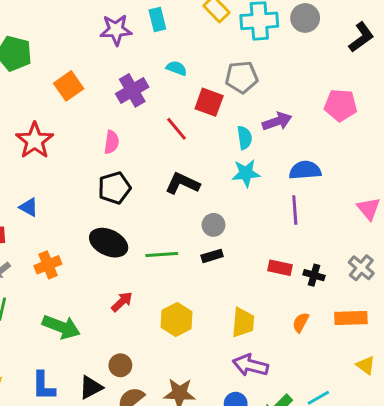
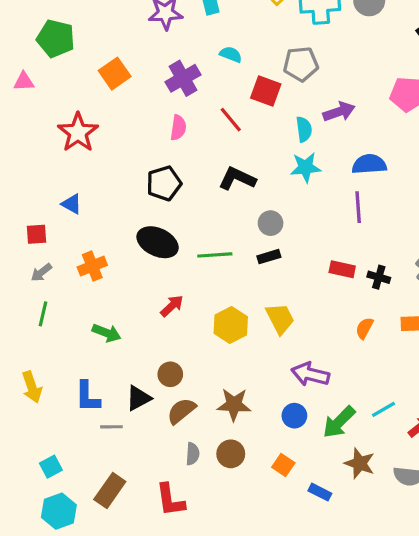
pink semicircle: (112, 142) -> (178, 128), moved
yellow trapezoid: (243, 322) -> (280, 319), moved, turned -32
green arrow: (61, 327) -> (107, 333), size x0.7

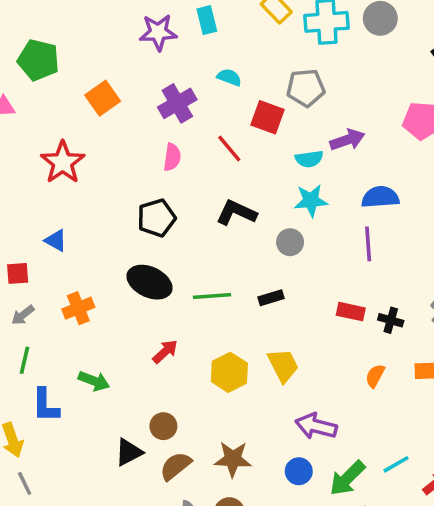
cyan semicircle: (304, 129) -> (309, 159), turned 90
gray circle: (271, 223) -> (290, 242), moved
blue L-shape: (88, 397) -> (45, 405), moved
gray line: (111, 427) -> (25, 483), moved, turned 65

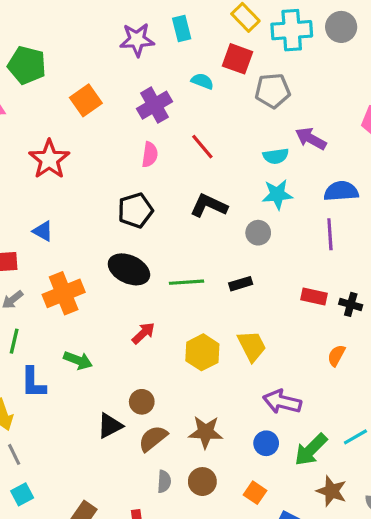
red square: (267, 117) -> (237, 59), moved
purple arrow: (347, 140) -> (311, 139), turned -132
orange cross: (78, 308) -> (64, 293), size x1.4

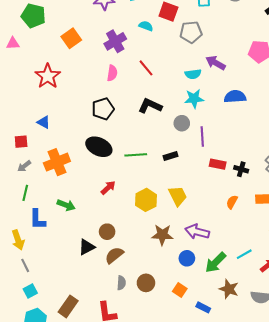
purple line: (330, 234) -> (202, 137), moved
brown star: (206, 432) -> (162, 235), moved

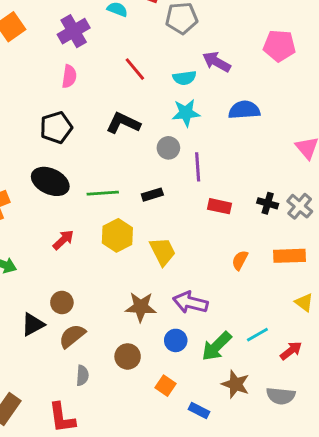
red line: (146, 68) -> (135, 69), moved
black cross: (241, 169) -> (268, 203), moved
yellow hexagon: (146, 200) -> (117, 235), moved
brown circle: (146, 283) -> (128, 356), moved

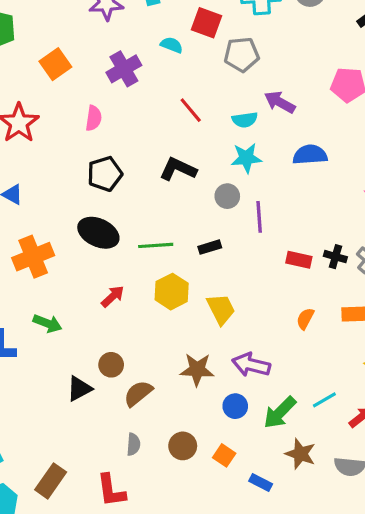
pink semicircle: (69, 76) -> (94, 118), moved
red rectangle: (219, 206) -> (299, 260), moved
brown semicircle: (72, 336) -> (138, 393), moved
brown circle: (128, 356) -> (183, 446), moved

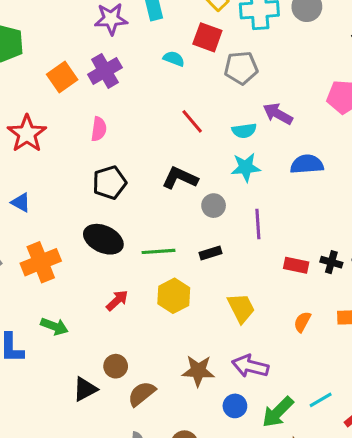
purple cross: (124, 69) -> (105, 71), moved
gray circle: (227, 196) -> (214, 206), moved
yellow trapezoid: (221, 309) -> (241, 308), moved

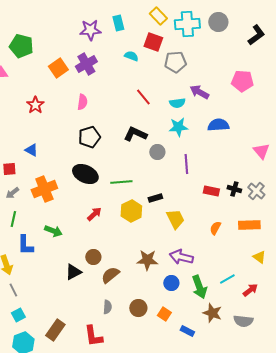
red star: (27, 134) -> (35, 105), size x0.7
black rectangle: (210, 253) -> (155, 198), moved
green arrow: (278, 412) -> (199, 287), turned -65

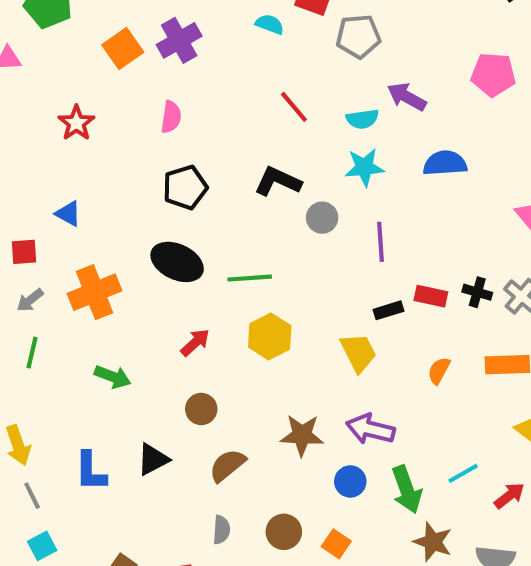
black rectangle: (155, 198) -> (389, 310), moved
blue L-shape: (25, 245) -> (90, 471), moved
brown circle: (93, 257) -> (201, 409), moved

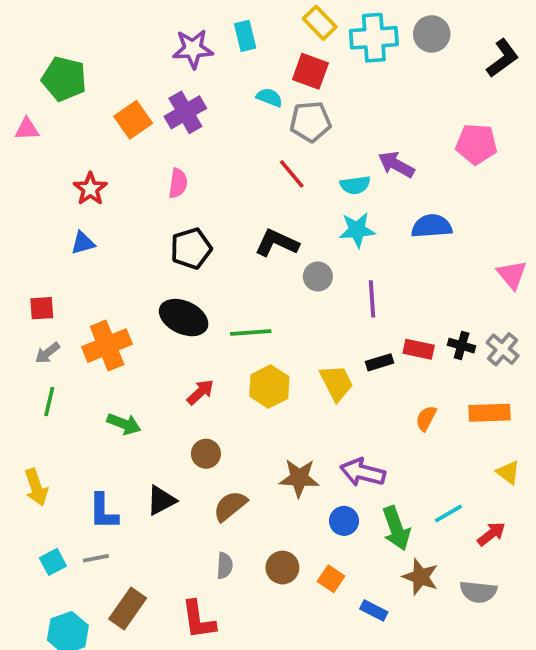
gray pentagon: (358, 36) -> (310, 122), moved
blue triangle: (68, 214) -> (83, 243), moved, turned -45
yellow trapezoid: (358, 353) -> (337, 383), moved
gray line: (32, 496) -> (96, 558), moved, turned -75
cyan square: (42, 546) -> (53, 562), moved

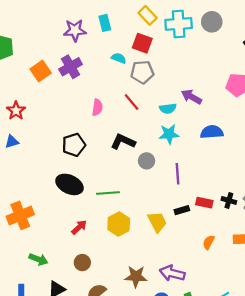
pink semicircle: (178, 183) -> (97, 107), moved
orange cross: (107, 346) -> (20, 215), moved
green arrow: (124, 424) -> (38, 259), moved

